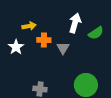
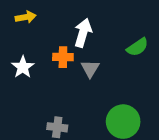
white arrow: (75, 23) -> (83, 33), moved
yellow arrow: (29, 26) -> (26, 17), moved

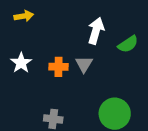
white arrow: (83, 33) -> (96, 31), moved
orange cross: (63, 57) -> (59, 67), moved

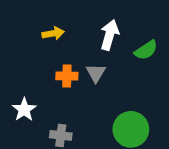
yellow arrow: (24, 16) -> (53, 33), moved
white star: (21, 63) -> (24, 110), moved

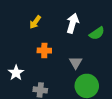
yellow arrow: (53, 33) -> (35, 22), turned 136
gray triangle: (96, 73) -> (76, 63), moved

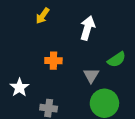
yellow arrow: (35, 22) -> (43, 16), moved
green semicircle: (97, 33) -> (117, 60), moved

